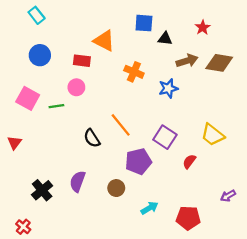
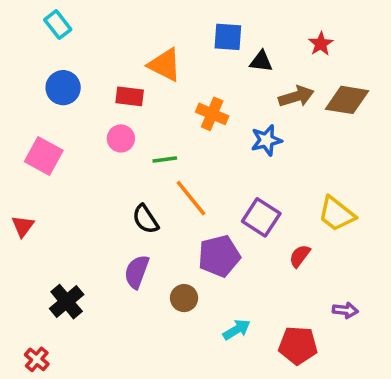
green line: (56, 106) -> (165, 160), moved
purple semicircle: (77, 181) -> (137, 272), moved
purple arrow: (228, 196) -> (345, 310), moved, turned -144

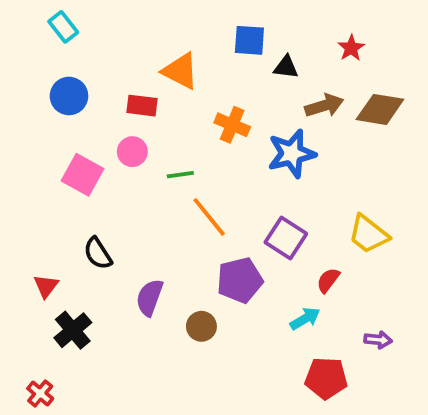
blue star: (266, 140) -> (292, 154), size x1.4
pink square: (44, 156) -> (82, 175), moved
black semicircle: (145, 219) -> (98, 253), moved
red triangle: (23, 226) -> (46, 286), moved
cyan arrow: (237, 330) -> (305, 319), moved

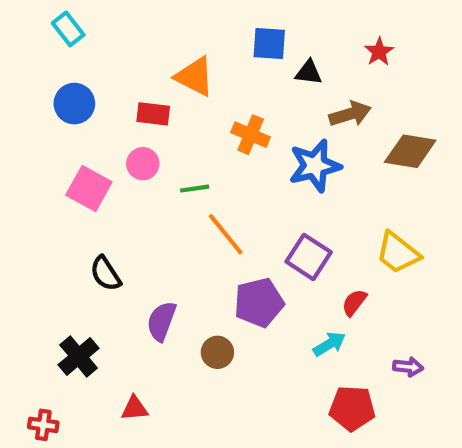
brown diamond: (380, 109) -> (410, 151), moved
red triangle: (46, 286) -> (135, 408), moved, turned 48
red cross: (40, 393) -> (43, 425), turned -32

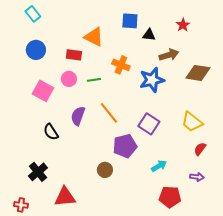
green line: (195, 189) -> (94, 80), moved
red semicircle: (354, 303) -> (200, 149), moved
purple semicircle: (161, 321) -> (78, 116), moved
red triangle: (135, 408) -> (65, 197), size x1.6

